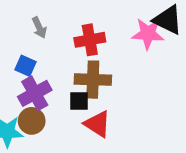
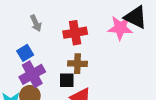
blue square: (26, 66) -> (25, 53), turned 35
brown cross: (93, 80) -> (77, 64), size x0.7

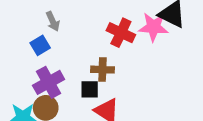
red cross: (75, 33) -> (121, 33), moved, turned 35
blue square: (25, 53) -> (40, 45), moved

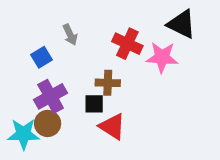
gray arrow: (53, 21) -> (70, 35), moved
pink star: (154, 27) -> (162, 57), moved

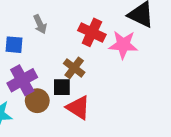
blue square: (42, 57) -> (14, 45), turned 36
brown cross: (108, 83) -> (74, 68), turned 35
brown circle: (48, 123) -> (37, 101), moved

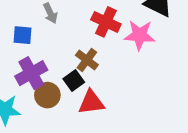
black square: (62, 87) -> (74, 80), turned -36
red triangle: (78, 108) -> (91, 102), turned -40

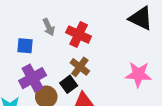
red cross: (106, 22) -> (79, 34), moved
pink star: (140, 35) -> (138, 74), moved

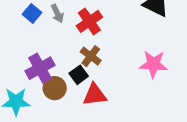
red cross: (79, 34) -> (89, 21), turned 30
blue square: (25, 46) -> (32, 13), moved, turned 35

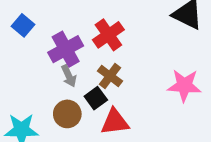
blue square: (32, 13) -> (23, 25), moved
gray arrow: (57, 13) -> (69, 76), moved
purple cross: (40, 68) -> (66, 49), moved

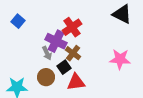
purple cross: (66, 49) -> (56, 41), moved, turned -35

